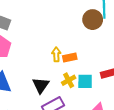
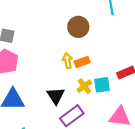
brown circle: (93, 20) -> (78, 27), moved

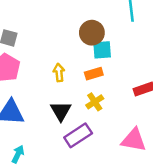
yellow arrow: (67, 61) -> (59, 73), moved
cyan square: (102, 85) -> (102, 50), moved

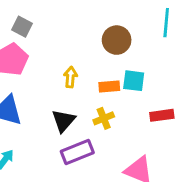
cyan square: (102, 50) -> (134, 81), moved

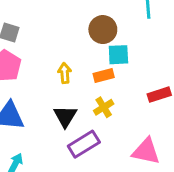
cyan square: (134, 81) -> (118, 55), moved

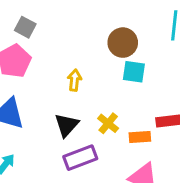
orange rectangle: (104, 76) -> (140, 137), moved
yellow cross: (104, 107) -> (108, 123), turned -30

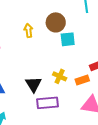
yellow arrow: (74, 80) -> (28, 31), moved
purple rectangle: (80, 158) -> (47, 103), turned 30

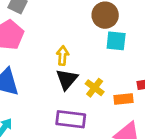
yellow arrow: (28, 31) -> (63, 56), moved
black triangle: (33, 84) -> (67, 79), moved

